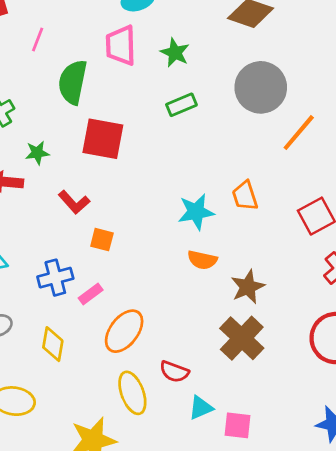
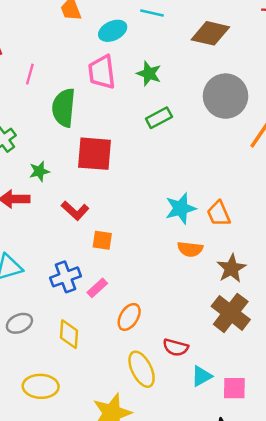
orange trapezoid: (245, 196) -> (219, 214), moved
orange ellipse: (124, 331) -> (129, 317), size x0.7

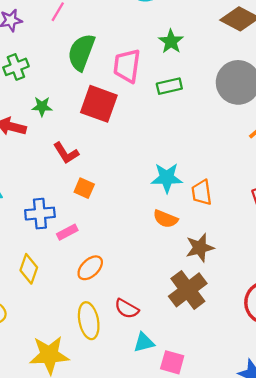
pink trapezoid: (102, 72) -> (127, 66), moved

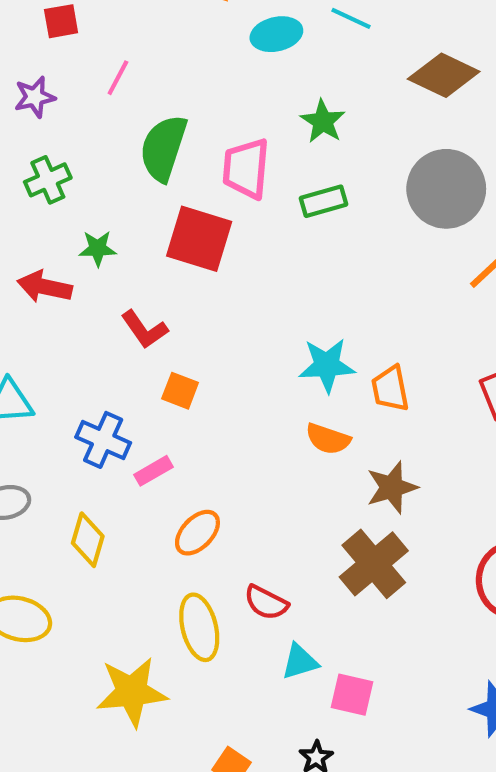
blue cross: (40, 214) -> (103, 440), turned 32

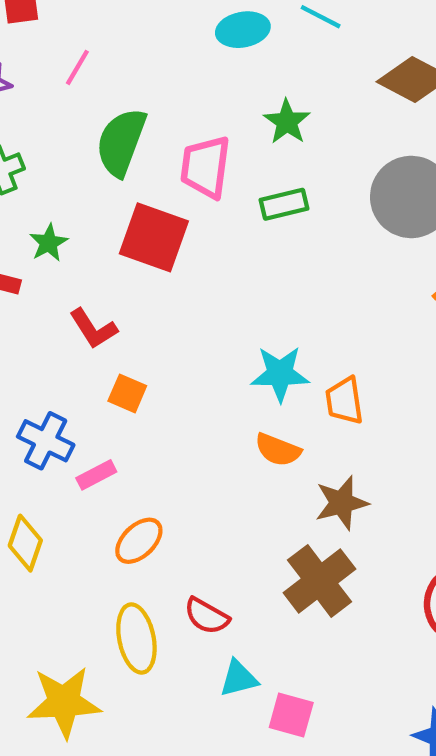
green star: (98, 248) -> (49, 243), turned -30

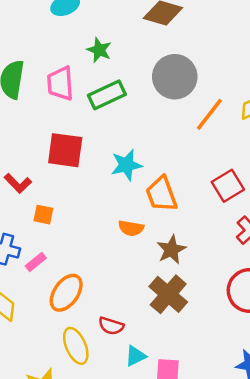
green rectangle: (284, 204) -> (107, 95), size x1.4
red square: (154, 237) -> (65, 150), moved
cyan star: (280, 374) -> (126, 165), moved
orange trapezoid: (344, 401) -> (161, 194), size x1.4
orange ellipse: (139, 541) -> (66, 293), size x1.4

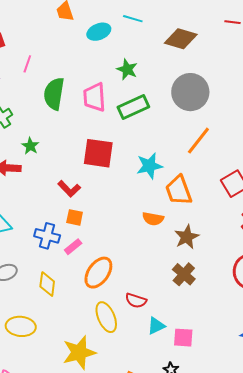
orange line: (209, 114) -> (198, 141), moved
red L-shape: (18, 183) -> (69, 189), moved
orange square: (43, 215) -> (75, 217), moved
brown cross: (168, 294) -> (184, 274), size x0.7

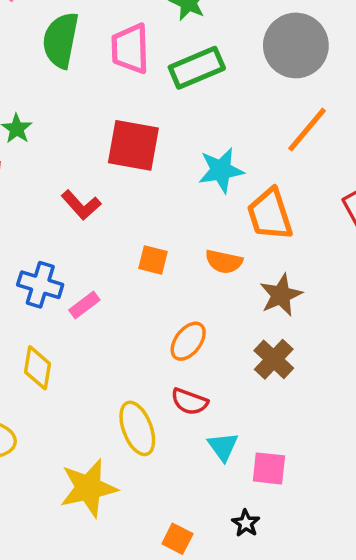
orange square: (75, 217) -> (153, 260), moved
orange ellipse: (98, 273) -> (188, 341), moved, size x0.7
cyan triangle: (156, 326) -> (223, 447), turned -42

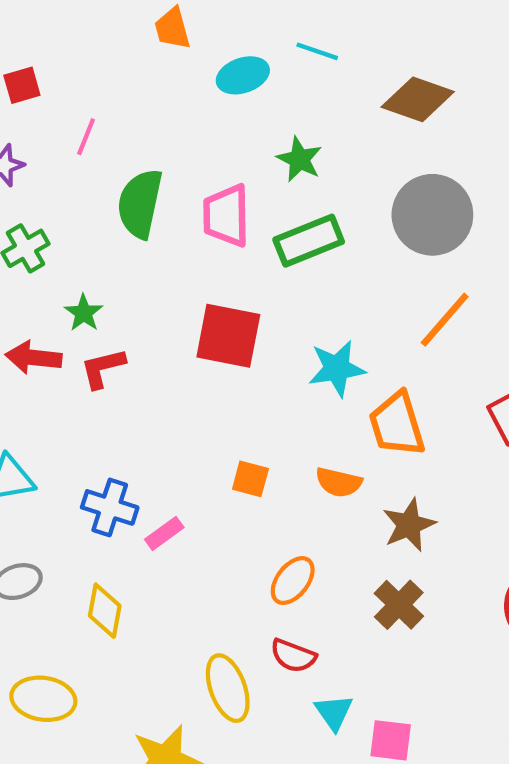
red L-shape: (81, 205) -> (103, 368), moved, turned 117

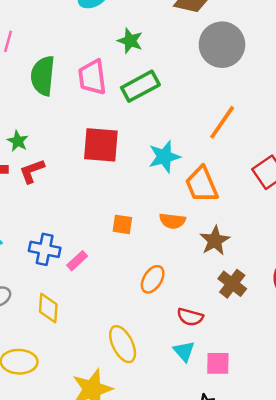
gray circle: (432, 215) -> (222, 45), moved
brown cross: (399, 605) -> (232, 284), moved
red semicircle: (293, 656) -> (190, 317), moved

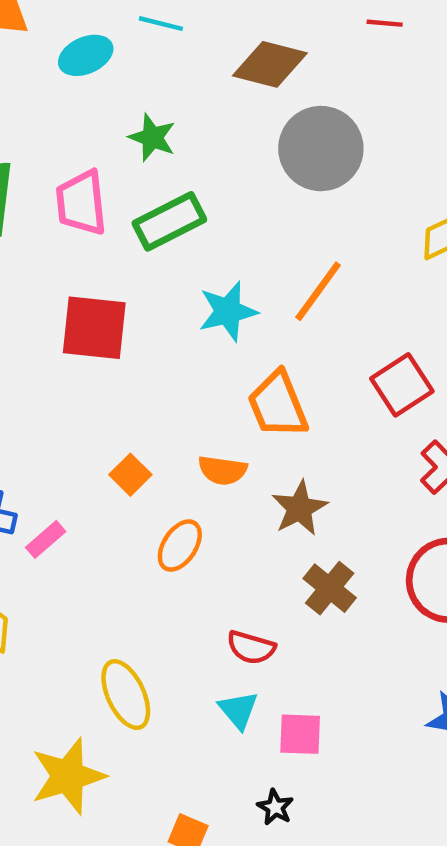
cyan star: (164, 157) -> (228, 311), moved
orange square: (122, 224) -> (130, 475), turned 35
orange ellipse: (153, 279) -> (180, 546), moved

